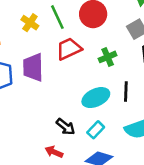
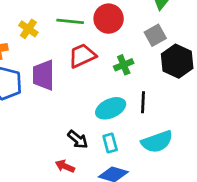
green line: (57, 17) -> (70, 21), turned -60
yellow cross: (30, 23) -> (28, 29), moved
cyan rectangle: (96, 130) -> (110, 143), turned -60

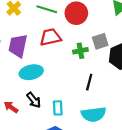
gray square: (155, 35) -> (100, 41), moved
cyan ellipse: (111, 108) -> (31, 72), moved
red arrow: (65, 166) -> (11, 107), moved

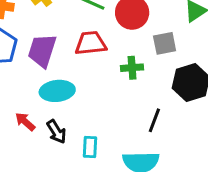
gray square: (100, 41) -> (165, 43), moved
black line: (89, 82) -> (154, 120), moved
red arrow: (11, 107) -> (25, 122), moved

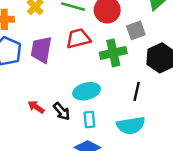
green cross: (132, 68) -> (113, 53), size x1.5
cyan ellipse: (57, 91) -> (87, 91), moved

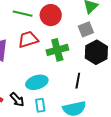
gray square: (136, 30) -> (86, 29), moved

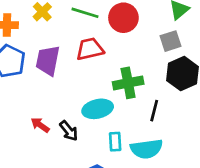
green cross: (57, 50) -> (128, 83), moved
cyan rectangle: (40, 105) -> (115, 142), moved

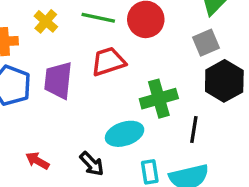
red arrow: (40, 125) -> (37, 161), moved

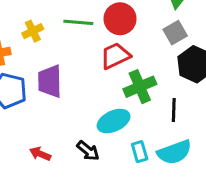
yellow cross: (46, 21) -> (33, 31), turned 30
red trapezoid: (108, 61) -> (115, 56), moved

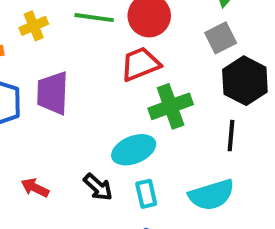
black line: (174, 110) -> (231, 136), moved
cyan rectangle: (140, 152) -> (146, 194), moved

